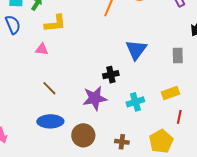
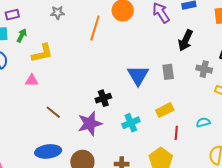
blue triangle: (136, 50) -> (138, 75), moved
brown line: (49, 88) -> (53, 112), moved

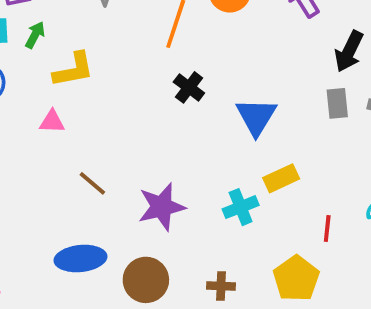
gray rectangle: (168, 72) -> (337, 103), moved
black cross: (103, 98) -> (189, 87), moved, turned -35
yellow rectangle: (165, 110) -> (281, 178), moved

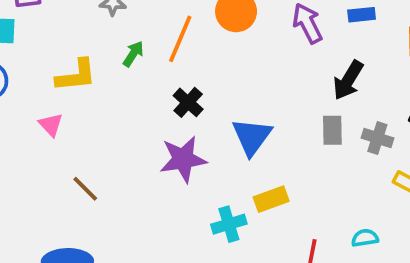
green arrow: (35, 35) -> (133, 54), moved
pink triangle: (52, 122) -> (51, 125), turned 40
purple star: (162, 207) -> (183, 159), moved

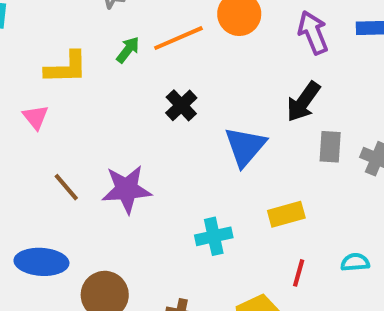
orange line: (180, 39) -> (178, 38), turned 39
black arrow: (348, 80) -> (303, 102), moved
purple star: (183, 159) -> (127, 189), moved
yellow rectangle: (271, 199) -> (286, 214), moved

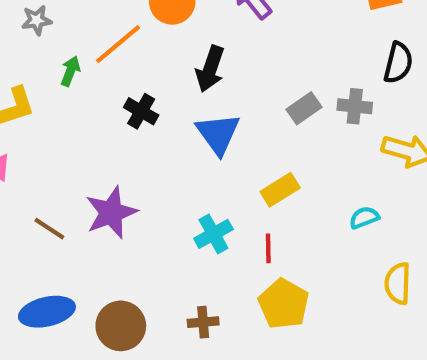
black arrow: (303, 102) -> (210, 69), moved
gray rectangle: (330, 147) -> (304, 108), turned 68
red line: (299, 273) -> (268, 248), moved

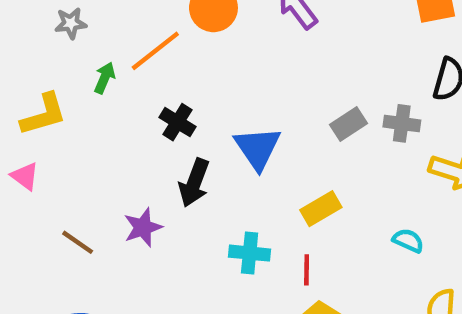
black arrow: (210, 69) -> (194, 183), moved
purple star: (111, 213) -> (143, 227), size x0.7
cyan semicircle: (364, 218) -> (408, 241), turned 44
cyan cross: (213, 234) -> (250, 253), turned 33

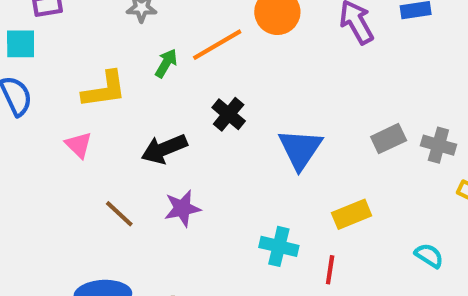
black arrow: (194, 183) -> (164, 149), moved, turned 39

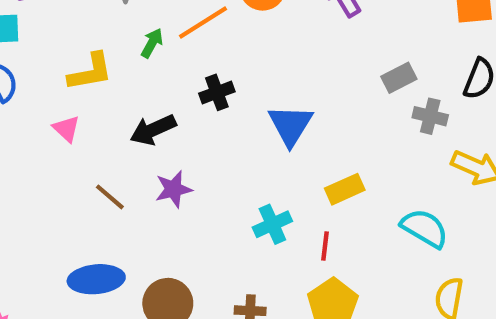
black cross: (229, 114) -> (217, 92), turned 32
gray rectangle: (389, 139) -> (399, 78), moved
cyan cross: (279, 246) -> (272, 224), turned -36
cyan semicircle: (429, 256) -> (425, 228), size x1.6

